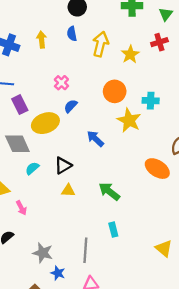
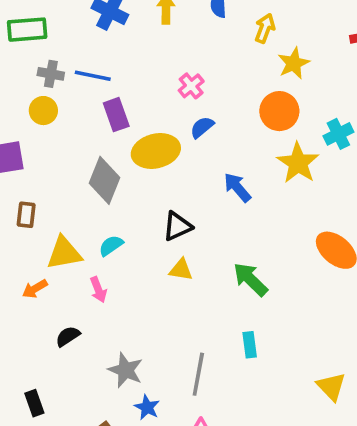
yellow arrow: (100, 44) -> (265, 28), size x0.7
yellow star: (130, 54) -> (294, 63), moved
cyan cross: (151, 101) -> (338, 134), turned -35
gray diamond: (17, 144) -> (105, 180), turned 40
cyan semicircle: (32, 168) -> (111, 246), moved

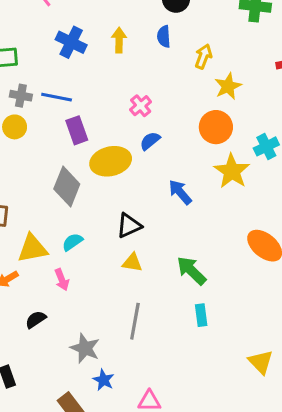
cyan rectangle: (250, 345) -> (201, 315), moved
gray line: (198, 374) -> (135, 321), moved

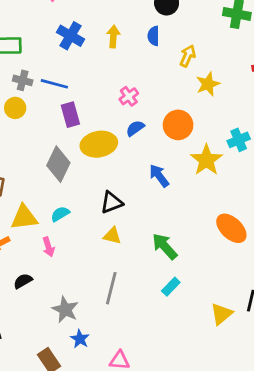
orange circle: (216, 127) -> (178, 125), moved
cyan rectangle: (201, 315) -> (171, 287), turned 48
yellow triangle: (261, 362) -> (221, 314), moved, turned 30

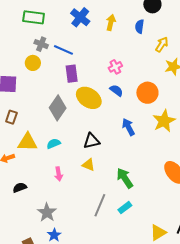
blue semicircle: (135, 128) -> (116, 90), turned 64
yellow ellipse: (99, 144) -> (89, 98), turned 35
pink arrow: (48, 247) -> (59, 174), moved
gray line: (111, 288) -> (100, 205), moved

